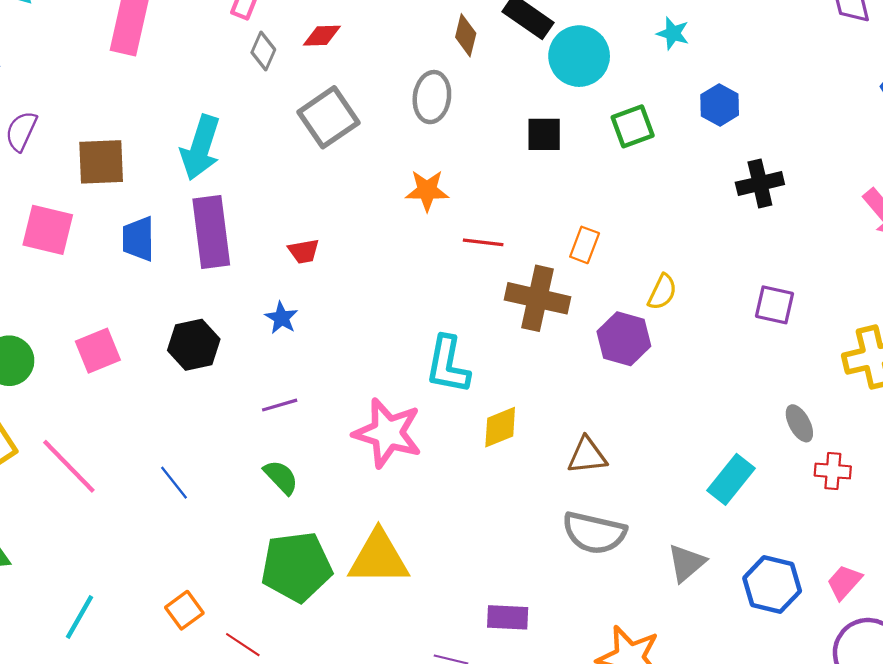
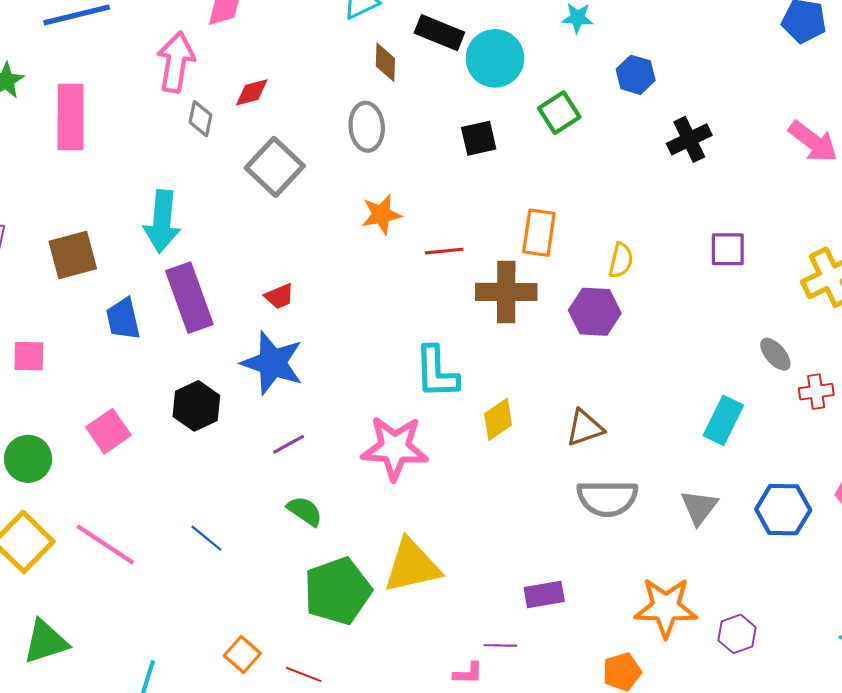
pink square: (48, 230) -> (29, 356), moved, size x0.7
orange rectangle: (585, 245) -> (539, 233), size x1.4
blue star: (281, 318) -> (272, 363), size x2.0

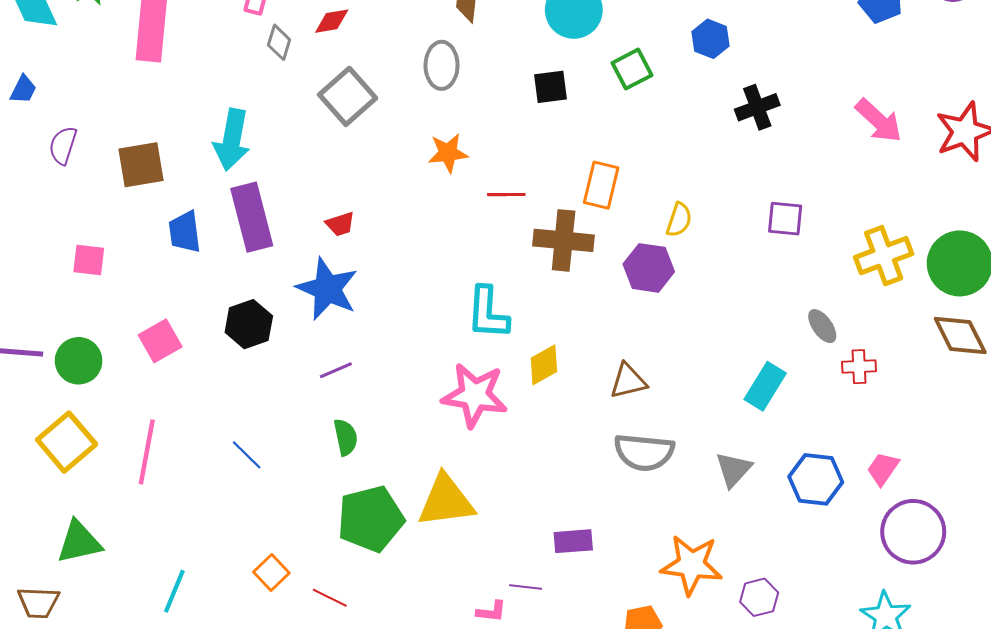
pink star: (395, 448) -> (475, 395), moved
green semicircle: (305, 511) -> (346, 437), turned 39
pink line: (105, 545) -> (147, 452), turned 62

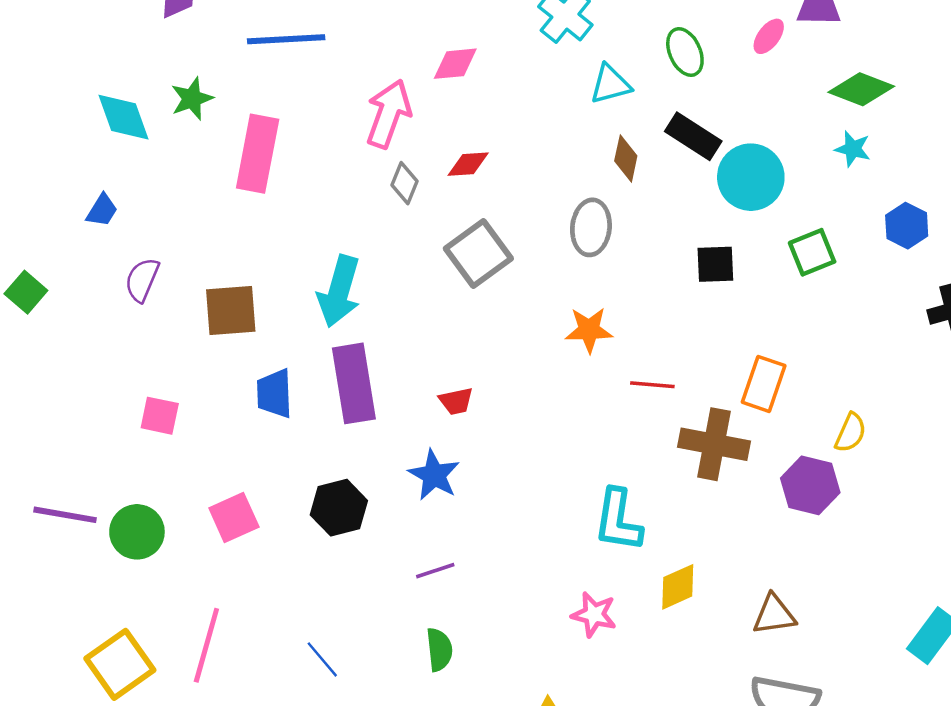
blue star: (327, 289) -> (434, 475), size x0.7
pink star: (475, 395) -> (594, 615), size x0.6
yellow square: (67, 442) -> (120, 664), moved

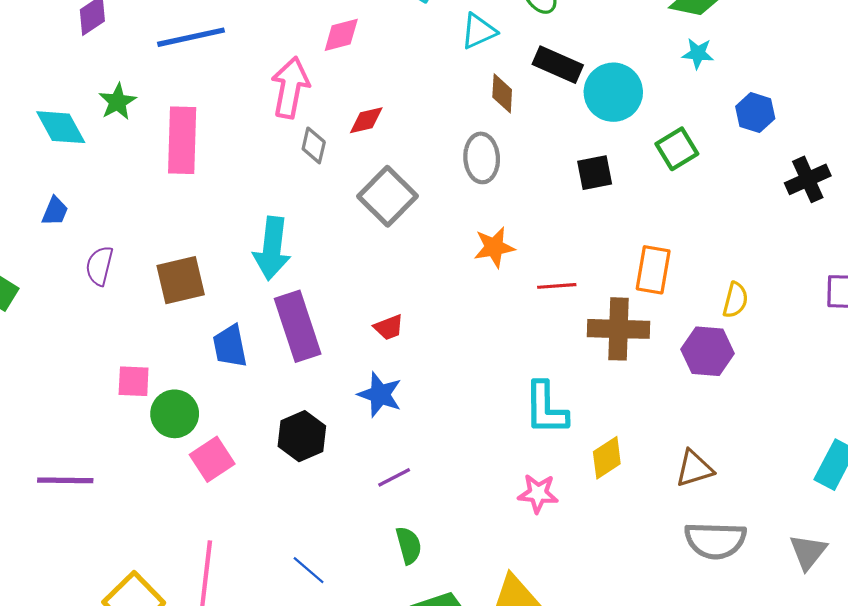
green circle: (137, 532) -> (175, 414), moved

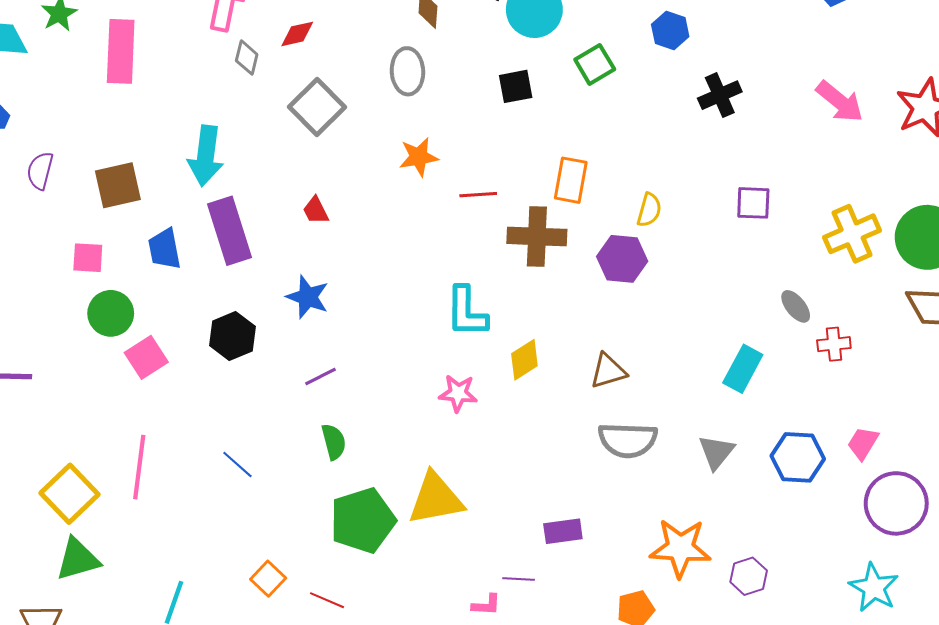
red trapezoid: (389, 327) -> (316, 210), moved, turned 84
pink square: (134, 381) -> (88, 258), moved

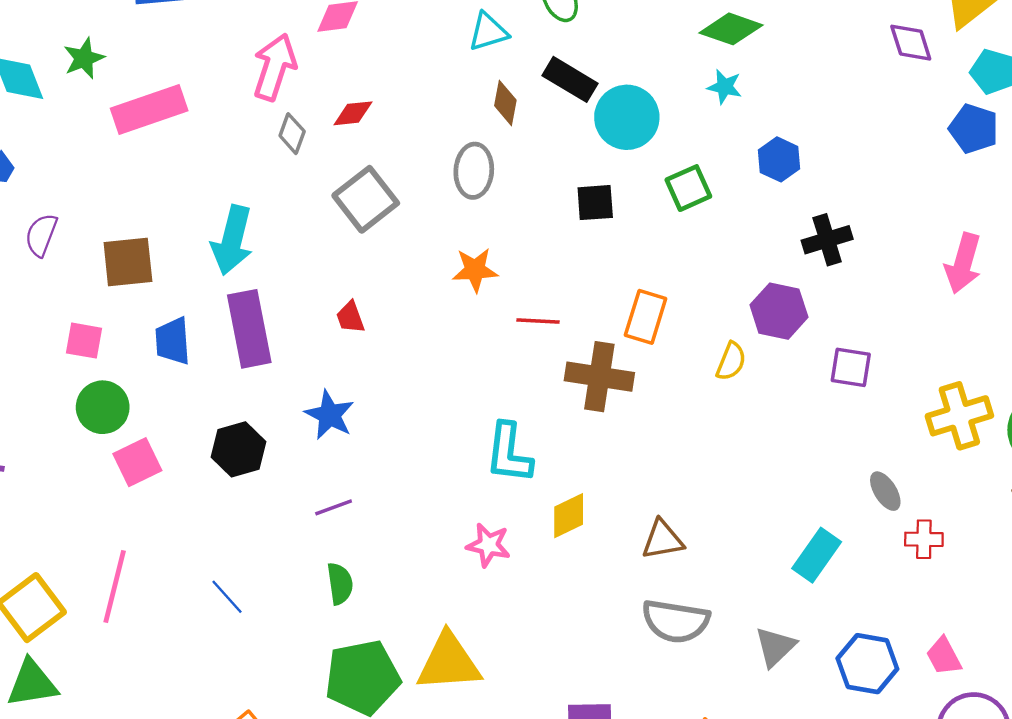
pink rectangle: (121, 51) -> (149, 110), turned 62
pink arrow: (840, 102) -> (963, 263), turned 60
purple hexagon: (622, 259) -> (779, 311), moved
pink trapezoid: (863, 443) -> (944, 656), turned -66

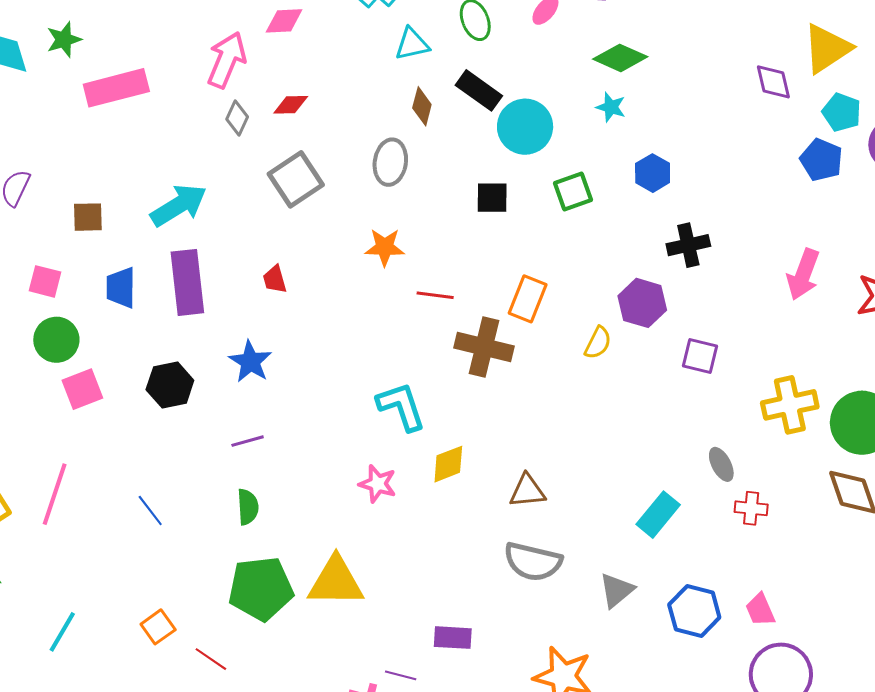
cyan arrow: (232, 240) -> (179, 205), turned -140
brown square: (128, 262) -> (88, 217), size x0.7
cyan L-shape: (509, 453) -> (401, 406), turned 150

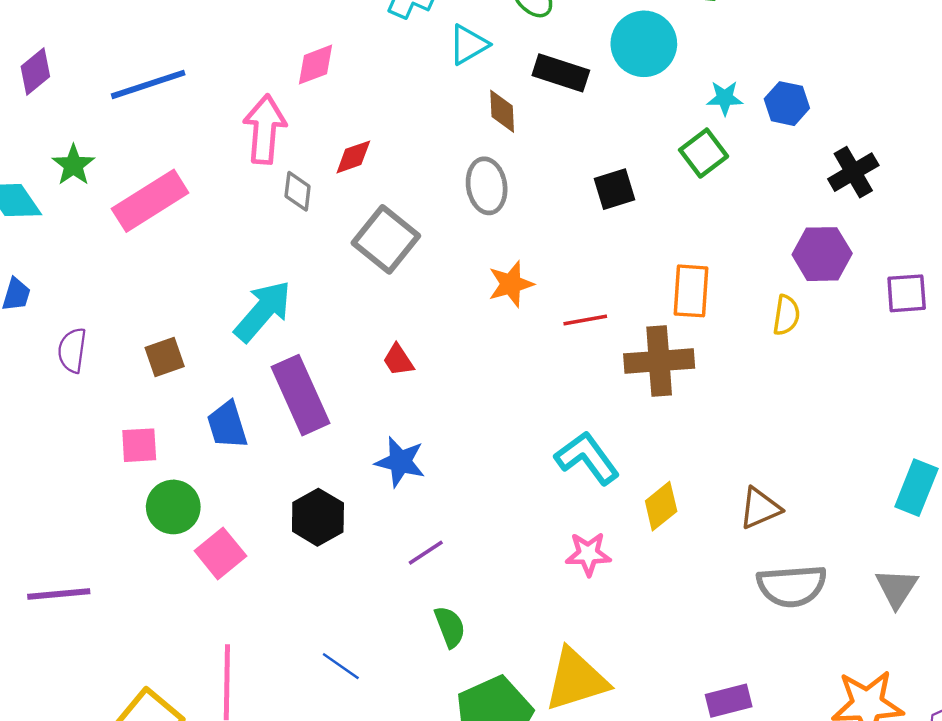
cyan star: (611, 107) -> (725, 98), moved
cyan circle: (525, 127) -> (644, 44), moved

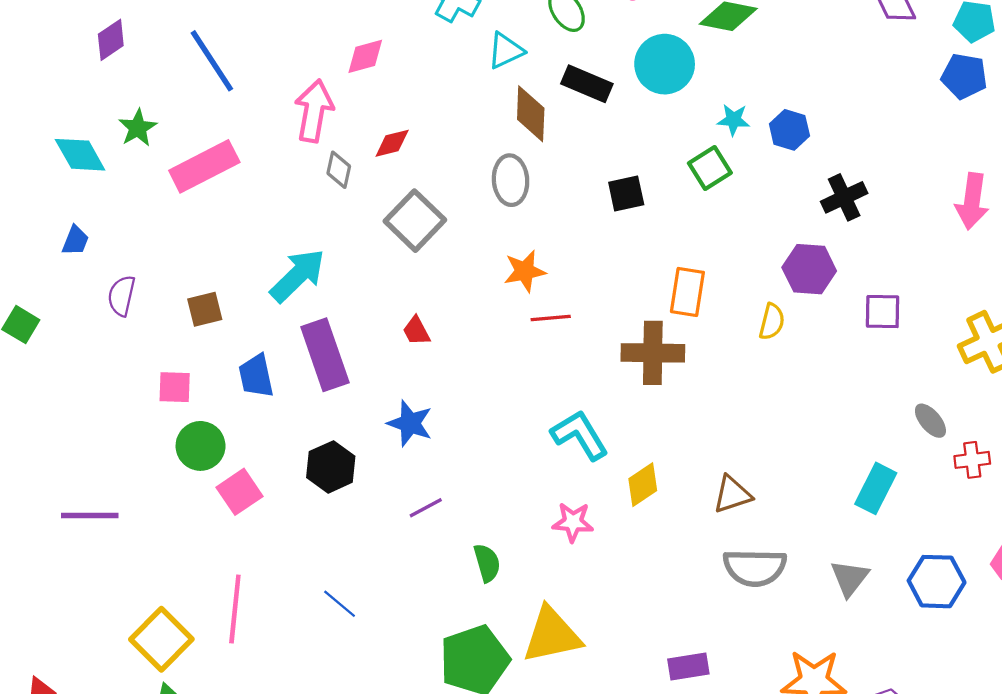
blue line: (148, 84) -> (212, 61), turned 70
brown diamond: (502, 111) -> (531, 114), size x1.4
red line: (585, 320) -> (551, 318), moved
green semicircle: (450, 627) -> (487, 563), moved

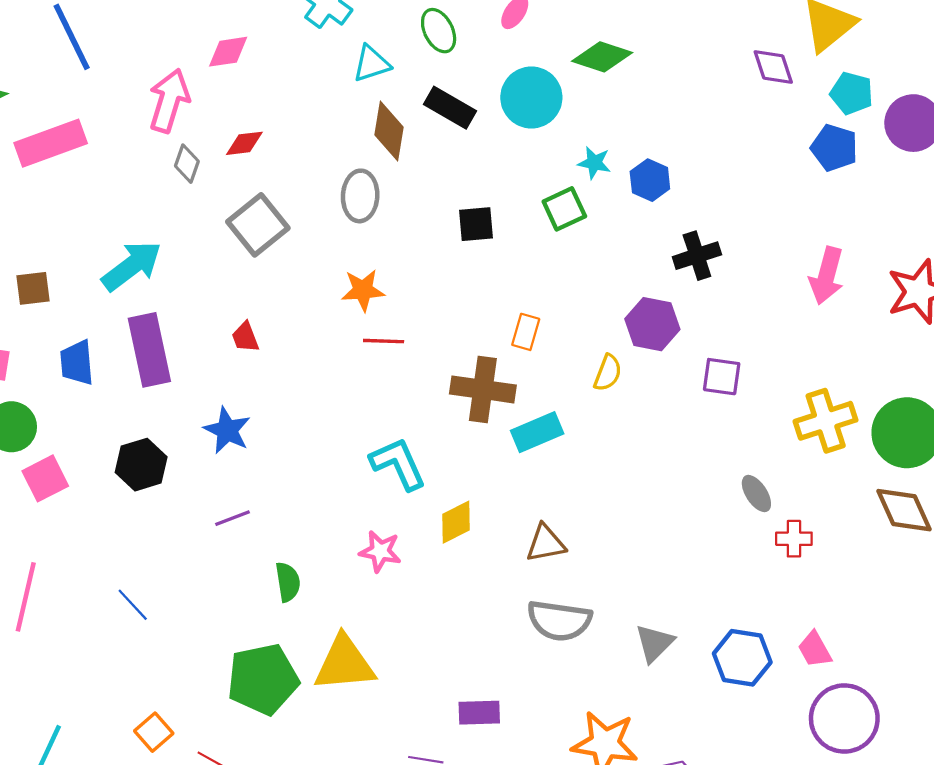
orange rectangle: (687, 292) -> (526, 332), size x0.7
cyan rectangle: (876, 488) -> (537, 432), moved, turned 33

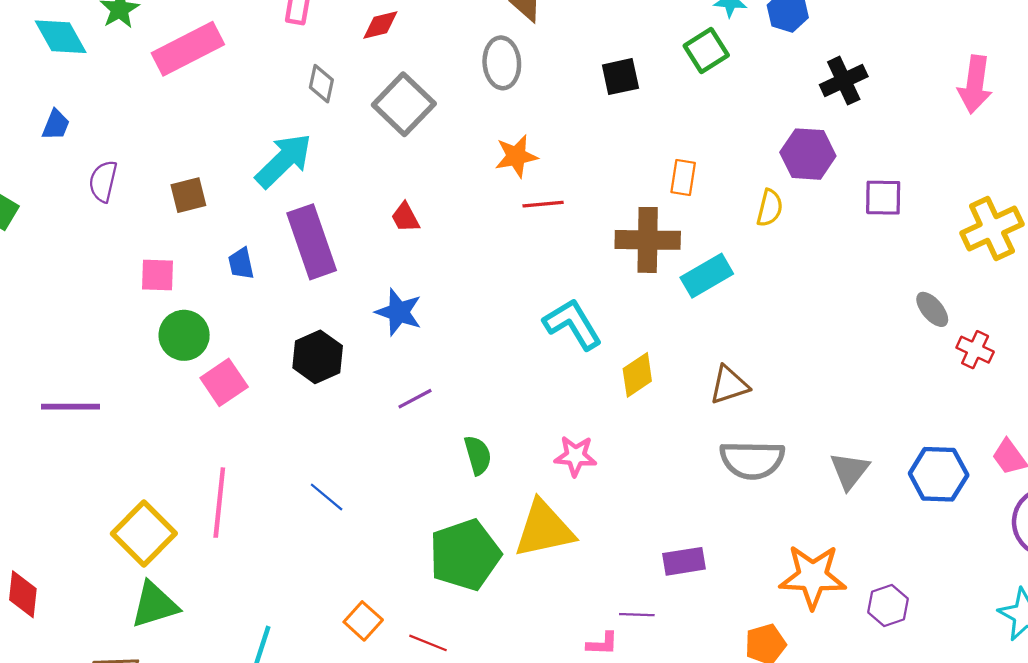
gray diamond: (187, 164) -> (321, 84), moved
blue trapezoid: (77, 363) -> (241, 264), size x0.7
red cross: (794, 539) -> (975, 350), turned 32
pink star: (380, 551) -> (575, 456), moved

